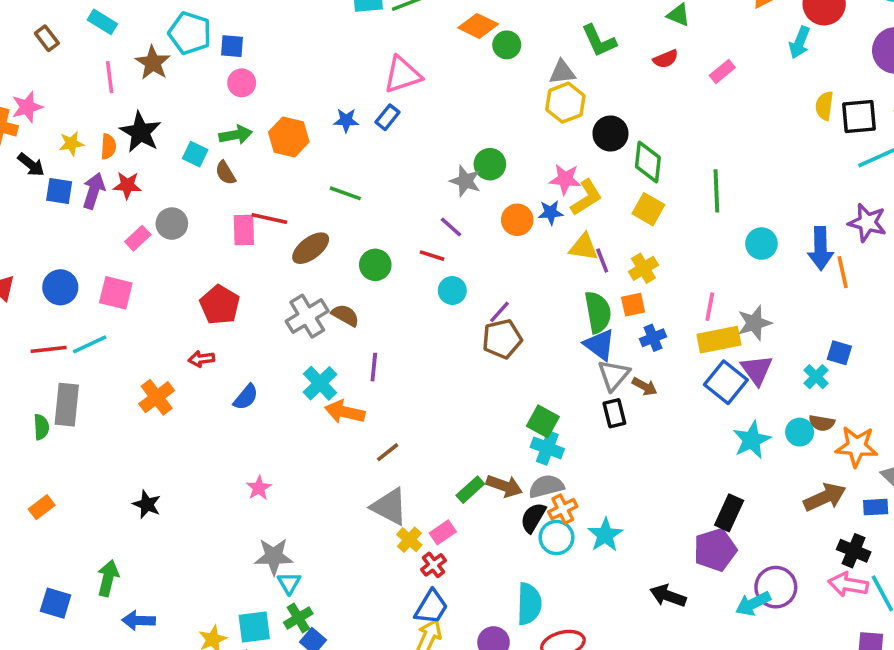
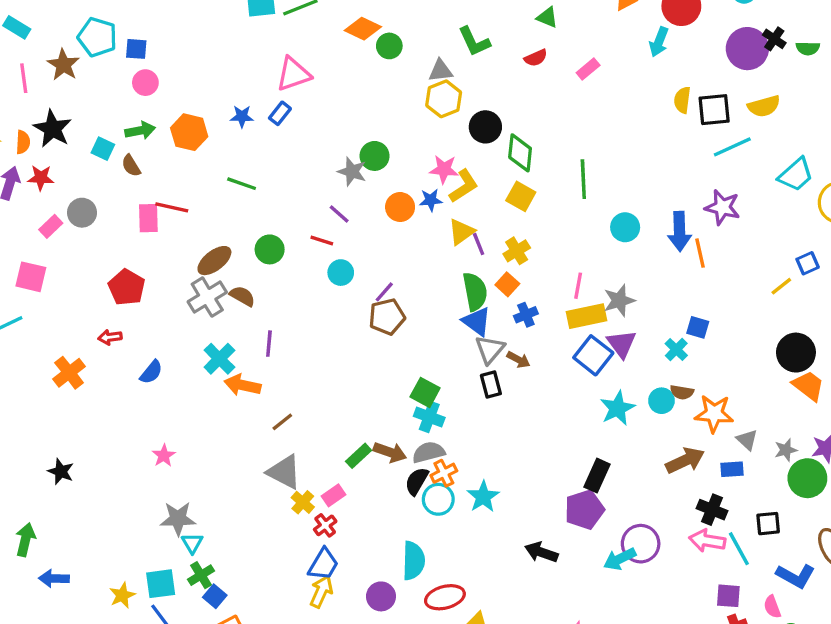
yellow triangle: (584, 247) -> (461, 232), turned -44
brown ellipse: (311, 248) -> (214, 261), moved
orange square: (633, 305) -> (507, 284), turned -35

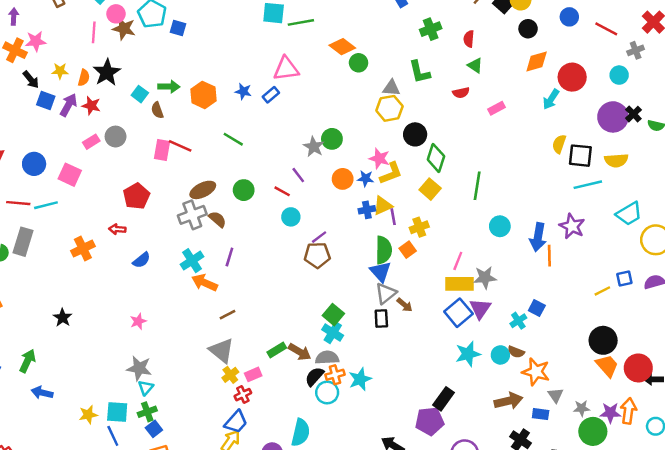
brown star: (63, 65) -> (124, 29), turned -30
pink circle: (145, 83) -> (116, 14), moved
blue cross: (526, 315) -> (367, 210), moved
cyan star: (483, 497) -> (360, 379), moved

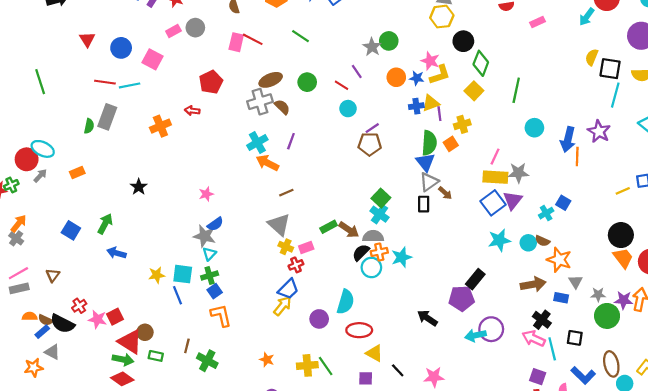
cyan line: (588, 185) -> (615, 95), turned -65
blue semicircle: (141, 260) -> (215, 224), moved
yellow cross: (230, 375) -> (286, 247), turned -32

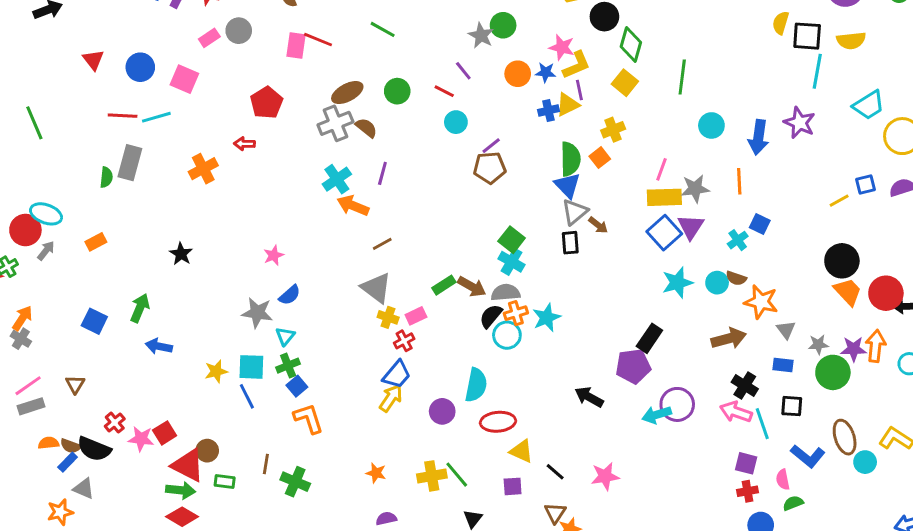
purple line: (439, 114) -> (579, 90), moved
orange line: (577, 156) -> (739, 181), moved
gray star: (204, 236) -> (257, 313), moved
blue rectangle: (561, 298) -> (783, 365), moved

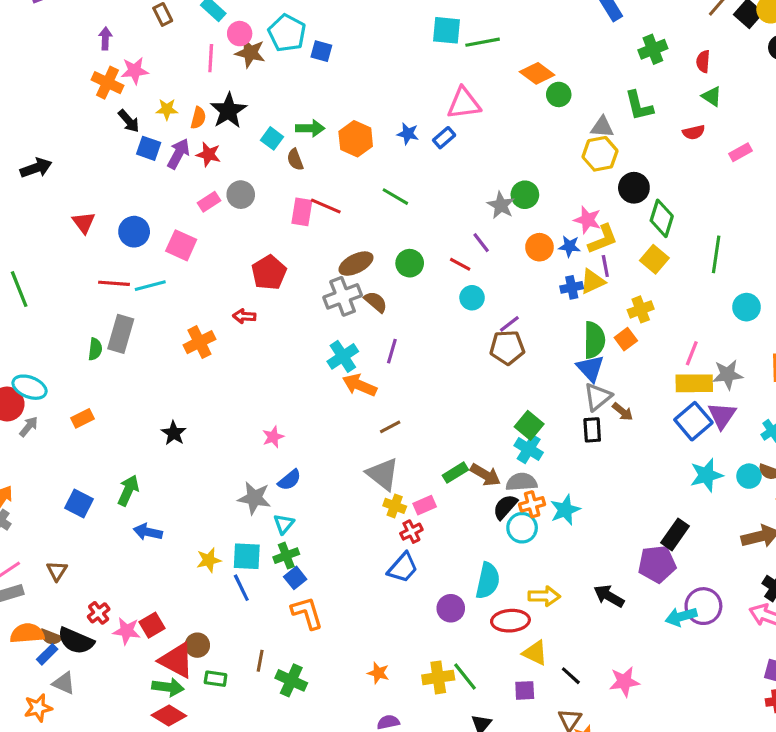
yellow arrow: (391, 398) -> (544, 596), moved, turned 56
orange semicircle: (49, 443) -> (27, 633), size x1.5

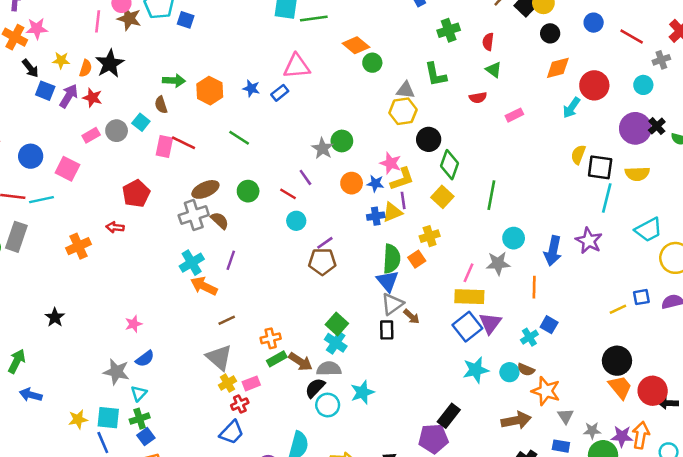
cyan square: (272, 138) -> (141, 122), moved
gray star: (728, 375) -> (498, 263), moved
orange cross: (532, 504) -> (271, 338), moved
yellow cross: (395, 506) -> (227, 383), turned 36

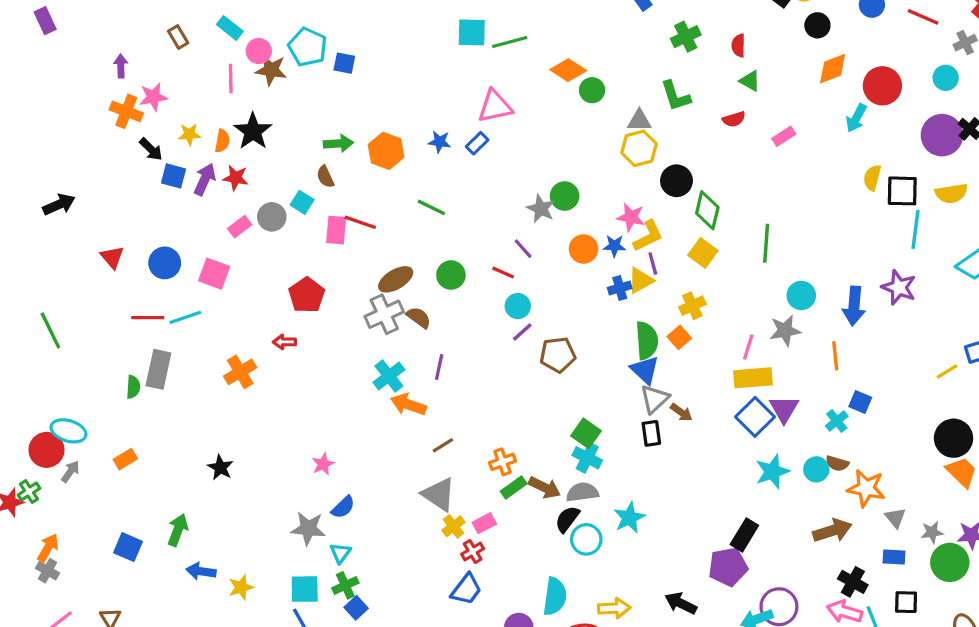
purple line: (325, 243) -> (522, 332), moved
yellow star: (78, 419) -> (241, 587), moved

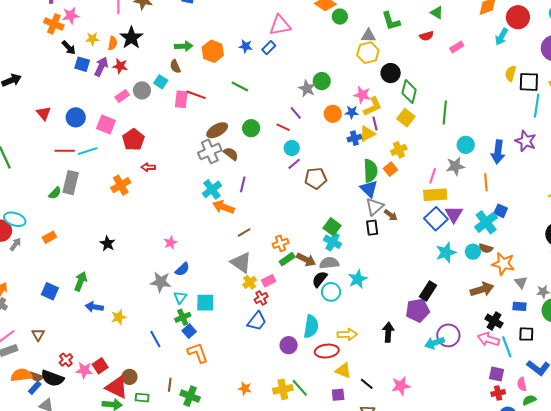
red pentagon: (307, 295) -> (133, 140), moved
green semicircle: (133, 387) -> (55, 193), turned 40
cyan cross: (837, 421) -> (486, 222), size x1.6
cyan square: (305, 589) -> (205, 303), moved
black arrow: (681, 603) -> (388, 332), turned 66

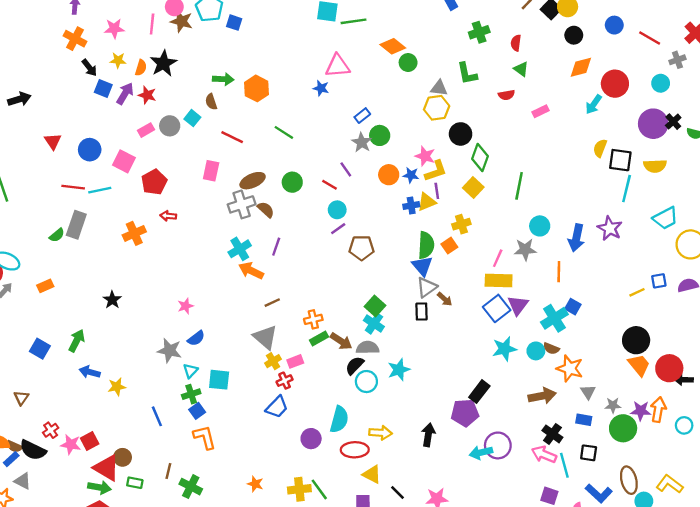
pink star: (71, 15) -> (114, 28), moved
blue star: (246, 46) -> (321, 88), moved
blue rectangle: (269, 48) -> (362, 116), moved
pink rectangle: (181, 99) -> (211, 171), moved

